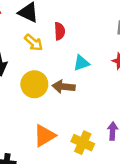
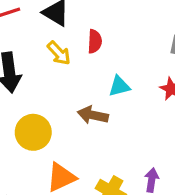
yellow circle: (34, 84) -> (33, 132), moved

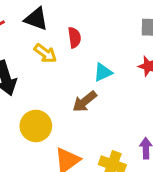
brown arrow: (93, 115) -> (85, 102), turned -40

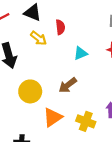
brown arrow: (85, 102) -> (68, 85), moved

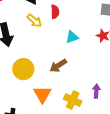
orange triangle: (53, 117) -> (42, 94), turned -30

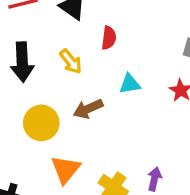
yellow arrow: (34, 21) -> (71, 61), moved
brown arrow: (58, 66) -> (88, 109), moved

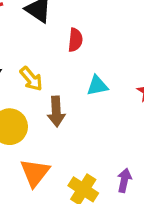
yellow arrow: (71, 61) -> (31, 79), moved
brown arrow: (88, 109) -> (56, 111), turned -68

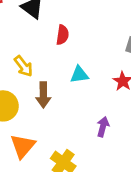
purple arrow: (124, 180) -> (103, 127), moved

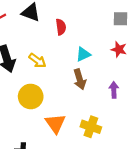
brown arrow: (43, 95) -> (80, 79), moved

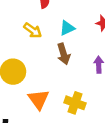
yellow arrow: (37, 61) -> (33, 30), moved

